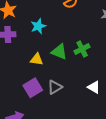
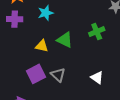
green cross: (82, 49) -> (97, 32), moved
gray triangle: (55, 87) -> (58, 75), turned -49

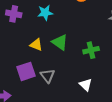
green cross: (97, 32) -> (91, 50), moved

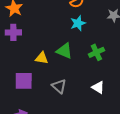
cyan star: (45, 13) -> (78, 23), moved
purple square: (26, 71) -> (24, 81), moved, turned 30

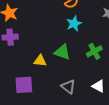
gray triangle: (59, 86) -> (68, 87), moved

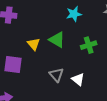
yellow triangle: (40, 61) -> (34, 44), turned 32
white triangle: (98, 86) -> (78, 79), moved

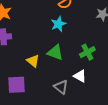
cyan star: (74, 14) -> (58, 24), moved
white triangle: (78, 79) -> (80, 76), moved

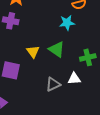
white triangle: (80, 76) -> (74, 79), turned -48
gray triangle: (61, 87) -> (53, 84), turned 42

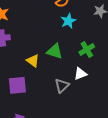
cyan star: (67, 23) -> (68, 21), moved

